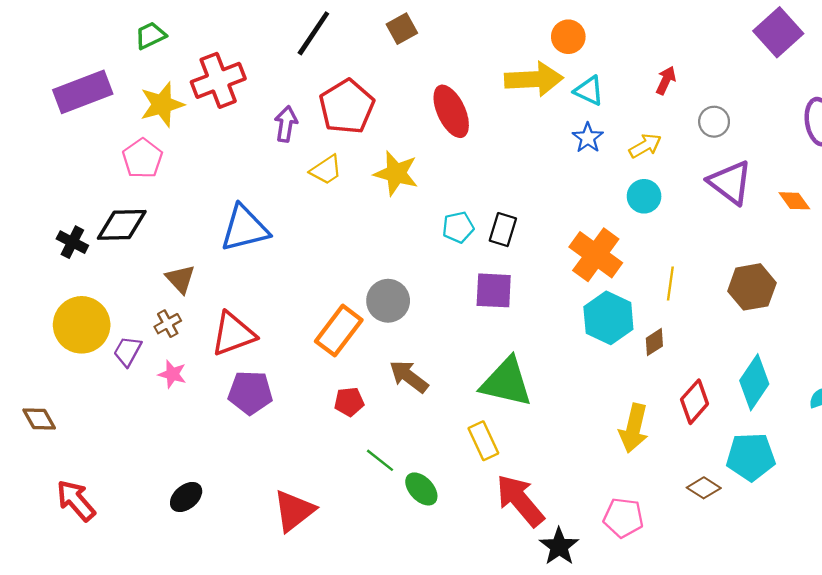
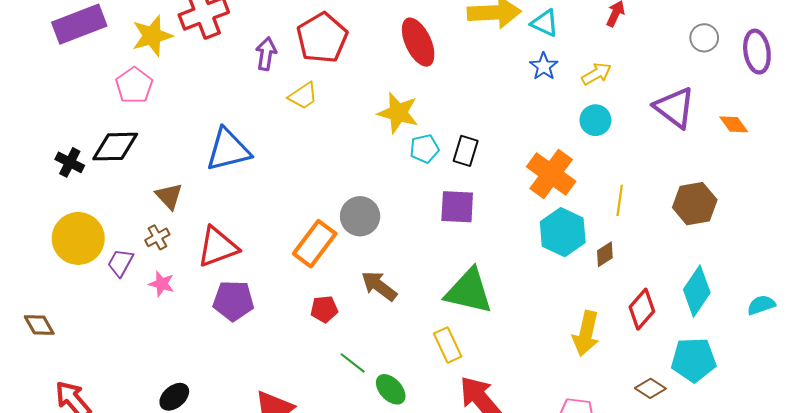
gray circle: (714, 122) -> (704, 38), moved
yellow star: (396, 173) -> (398, 113), moved

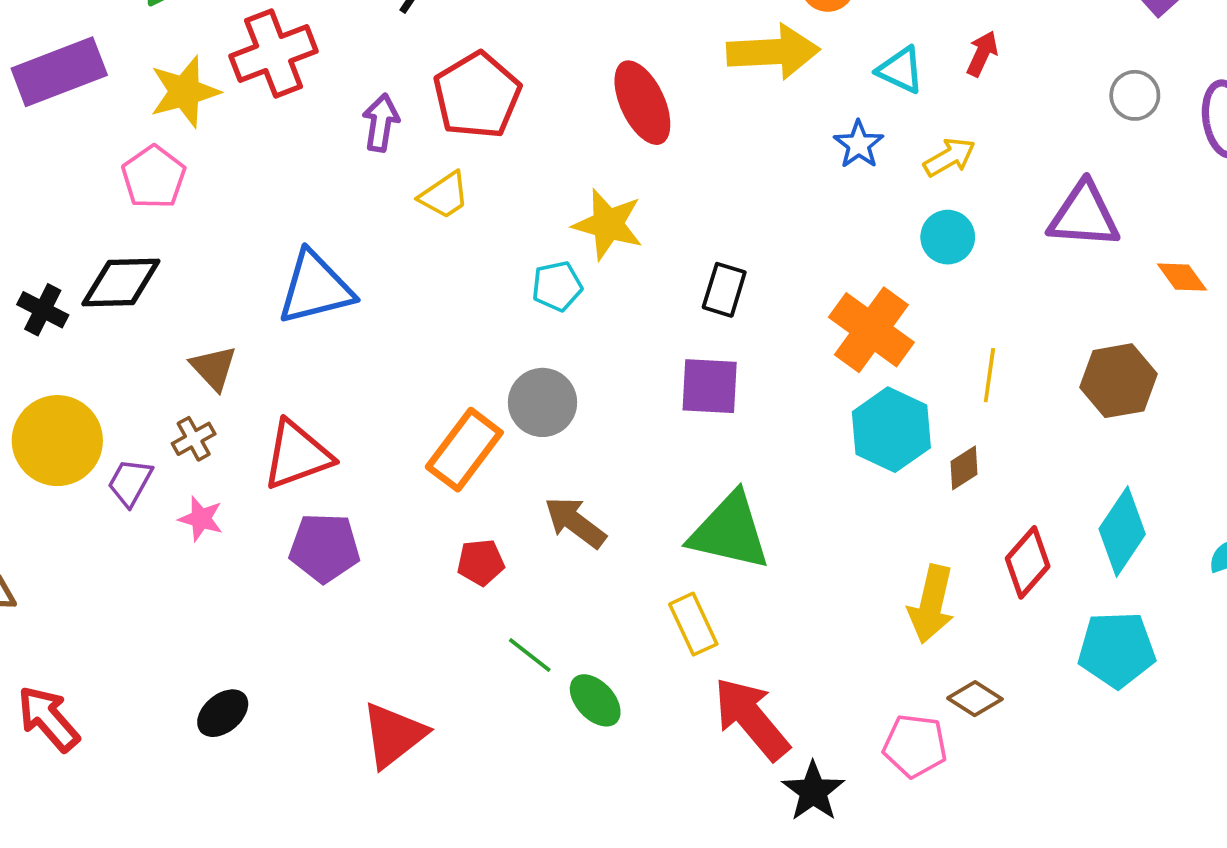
cyan triangle: (545, 23) -> (900, 70), moved
purple triangle: (675, 108) -> (1084, 215), turned -33
orange diamond: (734, 124) -> (1182, 277), moved
cyan pentagon: (424, 149) -> (557, 286), moved
brown diamond: (650, 388) -> (975, 699), moved

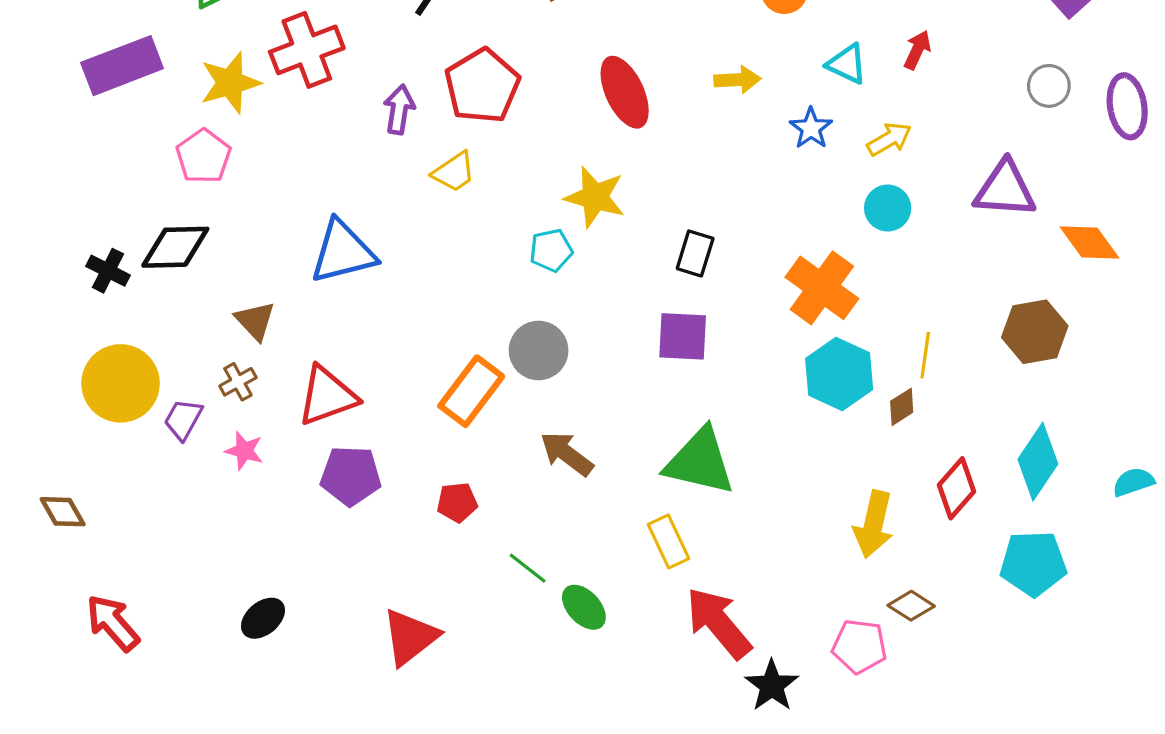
yellow arrow: (773, 52) -> (737, 80), moved, size x0.6
orange diamond: (1182, 277) -> (1090, 242), size x1.4
yellow line: (989, 375) -> (925, 355), moved
red pentagon: (481, 562) -> (457, 502), moved

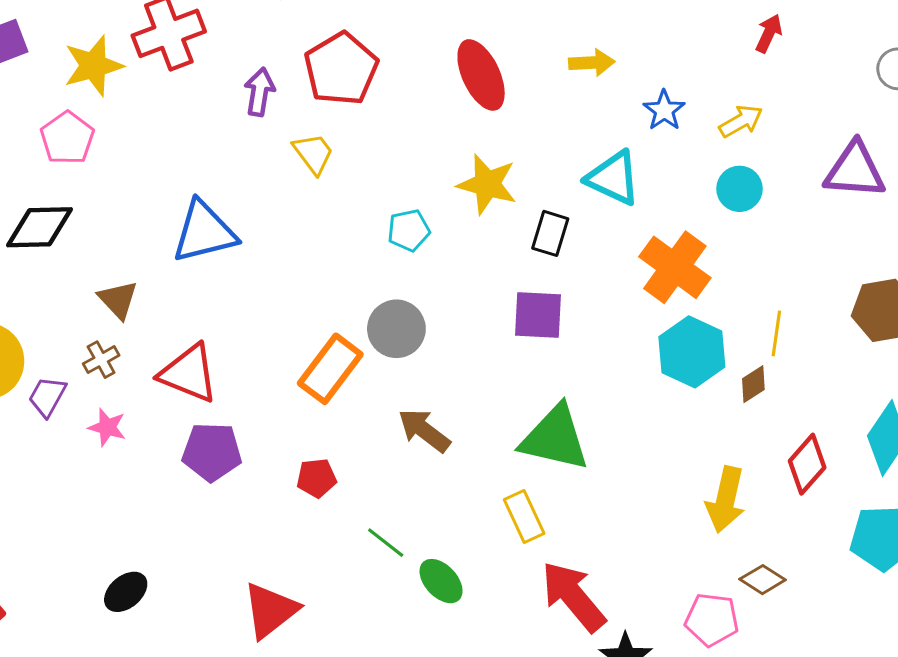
cyan triangle: (847, 64) -> (613, 178), moved, size x1.4
yellow trapezoid: (454, 172) -> (313, 153), turned -93
yellow star: (595, 197) -> (487, 184), moved
red triangle: (327, 396) -> (189, 373), turned 42

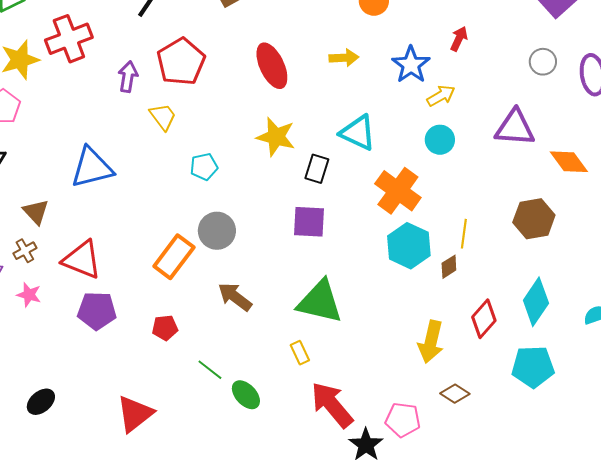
blue star: (664, 110) -> (411, 65), moved, size x1.4
cyan pentagon: (409, 230) -> (204, 167), moved
yellow rectangle: (524, 516) -> (300, 353), size x0.7
pink pentagon: (712, 620) -> (403, 420), moved

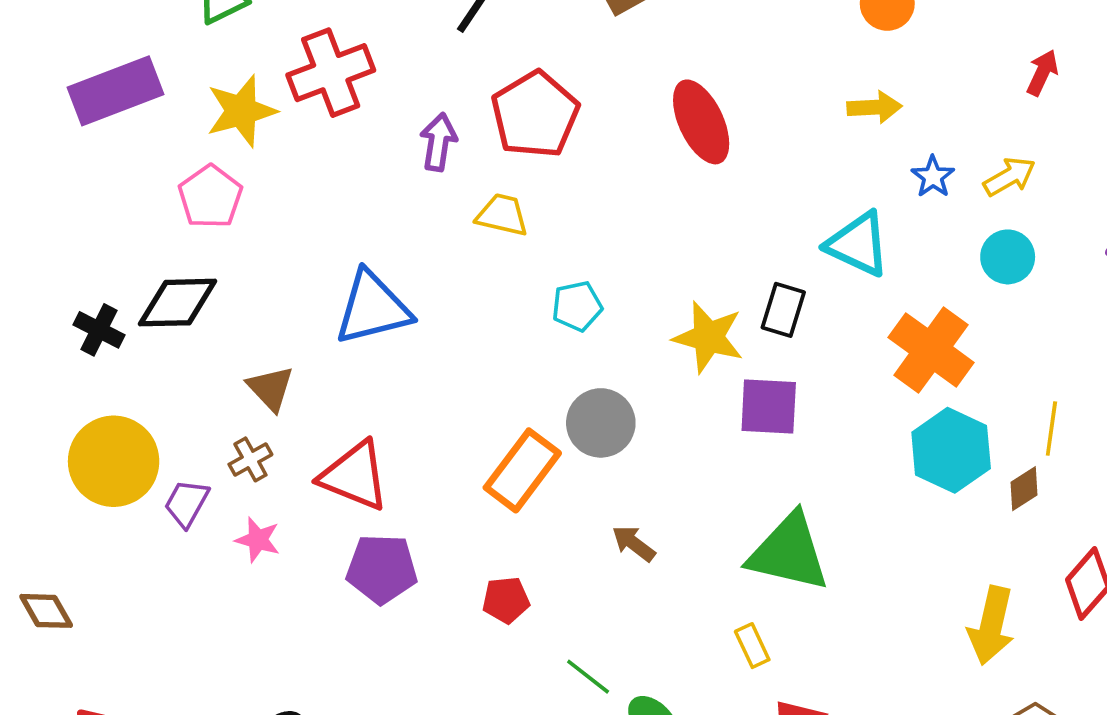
yellow arrow: (344, 58) -> (874, 107), moved
blue star: (411, 65) -> (933, 177), moved, size x0.6
yellow trapezoid: (163, 117) -> (502, 215), turned -40
yellow star: (276, 137) -> (708, 337), moved
brown arrow: (235, 297) -> (634, 543), size x0.7

